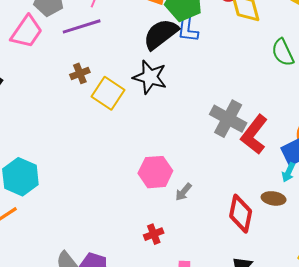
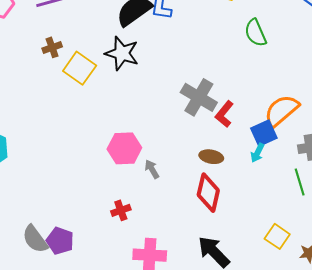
red L-shape: (254, 135) -> (224, 114), size x0.7
gray arrow: (184, 192) -> (152, 169), turned 108
brown ellipse: (274, 198) -> (211, 157), moved

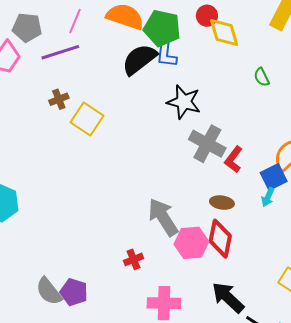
green semicircle: (256, 33) -> (262, 77), size x0.7
black star: (122, 53) -> (184, 102), moved
pink hexagon: (124, 148) -> (191, 243), moved
gray arrow: (152, 169) -> (163, 217), size x2.0

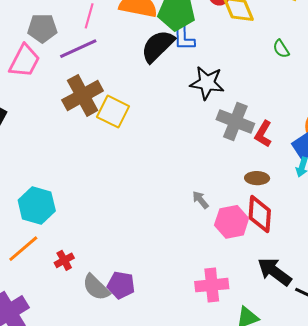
brown cross: (59, 99) -> (83, 95), size x2.0
gray arrow: (163, 217) -> (200, 200), size x0.5
red cross: (133, 259) -> (64, 260), moved

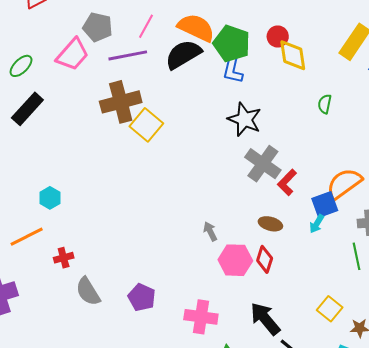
black semicircle: (158, 46) -> (183, 54), moved
green semicircle: (281, 49) -> (325, 104), turned 30
cyan hexagon: (37, 205) -> (50, 198), size x0.6
red diamond: (260, 214) -> (265, 259), size x0.7
purple pentagon: (121, 285) -> (142, 297), moved

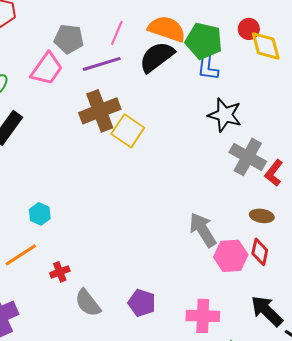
gray arrow: (210, 231) -> (203, 230), size x1.8

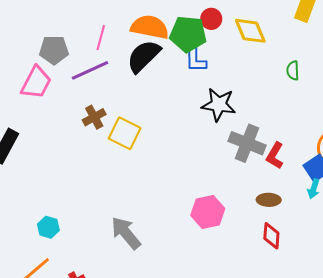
red circle: (249, 29) -> (211, 19), moved
brown cross: (100, 111) -> (94, 117), size x0.6
gray arrow: (203, 230) -> (126, 233), moved
pink hexagon: (231, 256) -> (208, 212), moved

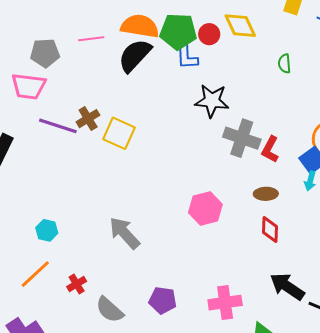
red circle: (211, 19) -> (209, 34), moved
pink line: (101, 38) -> (91, 39), turned 70
purple line: (90, 70) -> (58, 126), moved, turned 45
pink trapezoid: (36, 83) -> (29, 86), turned 72

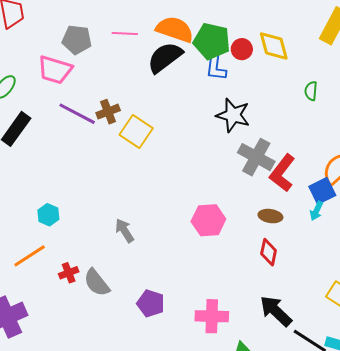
red L-shape: (270, 149) -> (282, 173), size x1.4
gray arrow: (124, 233) -> (124, 231), size x0.7
gray semicircle: (110, 310) -> (97, 283), moved

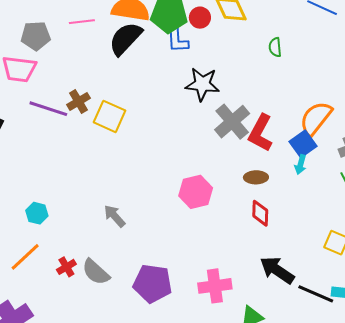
gray cross: (256, 157) -> (232, 122), turned 30
purple pentagon: (151, 303) -> (153, 284), size x1.4

